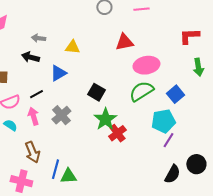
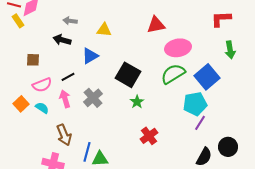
black square: (96, 92) -> (128, 75), size x1.4
blue square: (175, 94) -> (207, 77), size x1.4
green star: (105, 119) -> (137, 102), size x0.6
red cross: (117, 133) -> (149, 136), moved

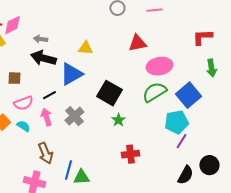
gray arrow: (70, 21) -> (40, 39), moved
black arrow: (62, 40) -> (43, 58), size x1.4
blue triangle: (90, 56) -> (71, 74), size x1.4
red cross: (149, 136) -> (130, 154), turned 30

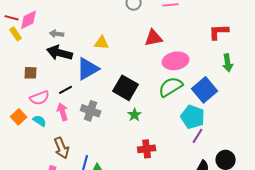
gray cross: (74, 116) -> (91, 111), turned -30
cyan pentagon: (176, 122) -> (193, 117), turned 30

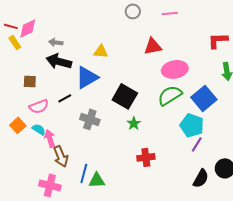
pink arrow: (63, 112) -> (50, 138), moved

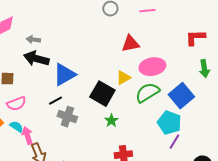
yellow triangle: (101, 51) -> (123, 78), moved, turned -35
black line: (65, 98) -> (55, 101), moved

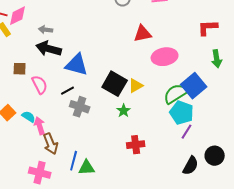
blue triangle: (64, 75) -> (77, 65), turned 45
yellow triangle: (123, 78) -> (136, 86), moved
green semicircle: (147, 93) -> (176, 94), moved
pink semicircle: (16, 104) -> (40, 85), moved, turned -96

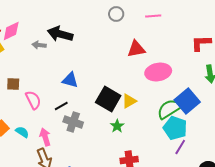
black arrow: (49, 49) -> (60, 34), moved
blue triangle: (77, 65) -> (70, 80), size x0.7
pink arrow: (40, 126) -> (45, 137), moved

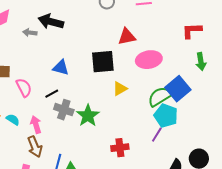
black square: (108, 99) -> (103, 62), moved, turned -35
green star: (117, 126) -> (88, 116), moved, size x1.6
purple line: (180, 147) -> (157, 135), moved

